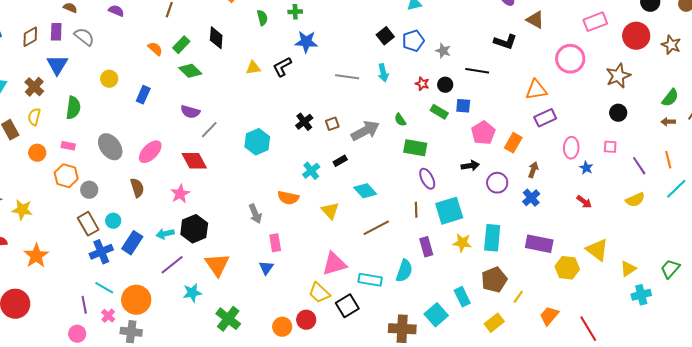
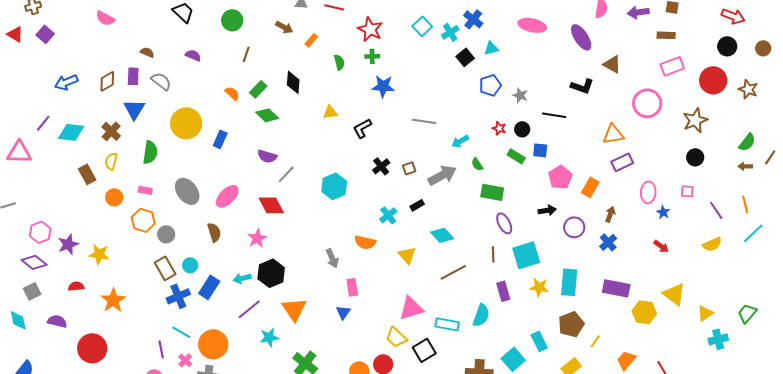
black square: (385, 36) -> (465, 57), moved
black L-shape: (282, 67) -> (362, 128), moved
cyan arrow: (383, 73) -> (460, 141), moved, turned 72
yellow circle: (109, 79) -> (186, 123), size x1.8

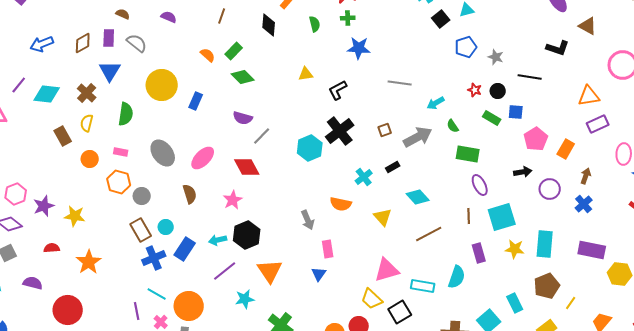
black diamond: (293, 82) -> (269, 25), moved
black cross: (381, 166) -> (340, 131), moved, size x1.6

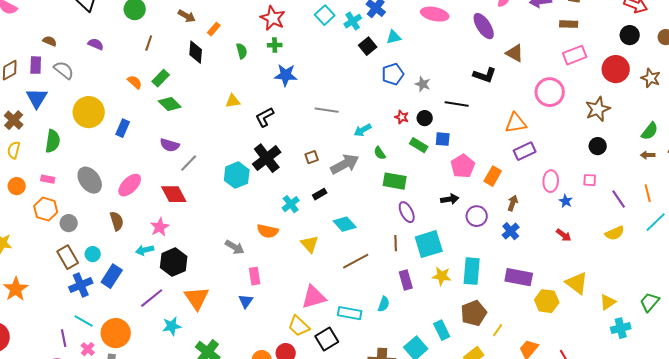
gray arrow: (308, 220) -> (235, 247), turned -36
cyan arrow: (218, 240) -> (145, 250), moved
cyan semicircle: (457, 277) -> (384, 304), size x0.7

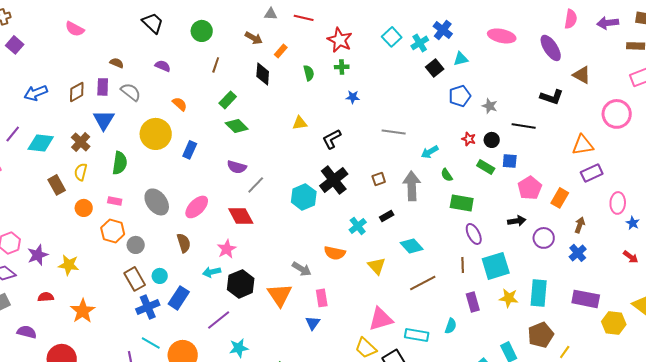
blue star: (286, 75) -> (353, 97), size x0.6
orange semicircle: (135, 82) -> (180, 104), moved
gray arrow: (345, 164) -> (412, 186), turned -64
orange triangle: (197, 298) -> (280, 295), moved

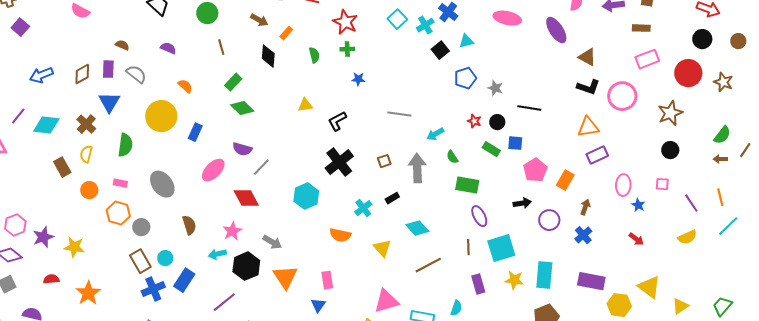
brown line: (216, 65) -> (221, 47), turned -35
black L-shape: (552, 97) -> (588, 87), moved
cyan hexagon: (304, 197) -> (306, 196), moved
pink ellipse: (197, 207) -> (213, 170), moved
gray arrow: (302, 269) -> (272, 242), moved

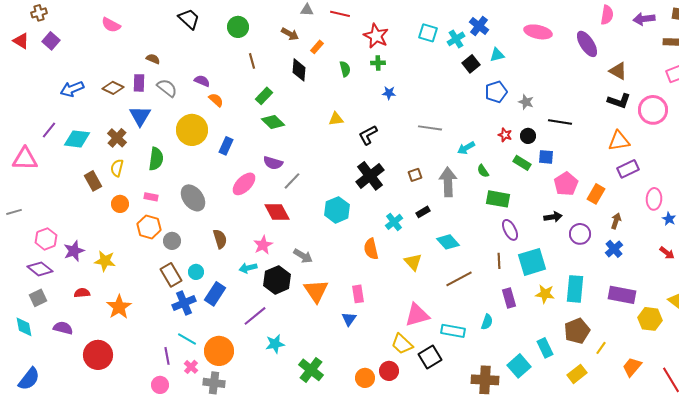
cyan square: (397, 19) -> (428, 33), turned -30
purple semicircle: (168, 48) -> (202, 81), moved
brown diamond: (82, 74) -> (113, 88), turned 55
orange semicircle: (340, 235) -> (371, 249), turned 65

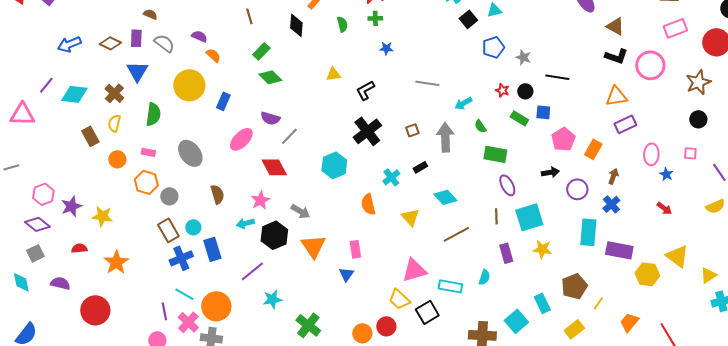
cyan rectangle: (575, 289) -> (588, 232), moved
blue rectangle: (215, 294) -> (212, 249), turned -50
pink cross: (191, 367) -> (188, 322), size x1.5

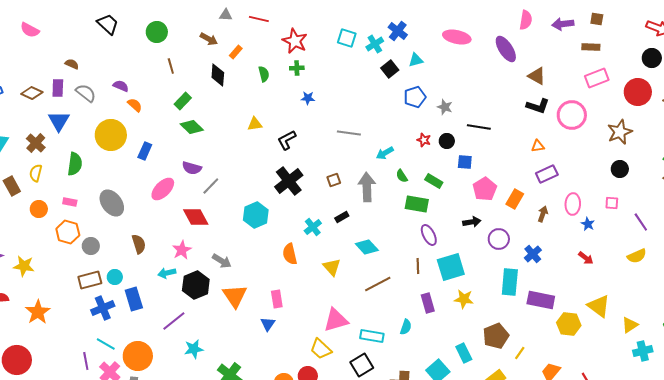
orange triangle: (616, 96) -> (538, 146), size x0.6
green rectangle: (519, 118) -> (434, 181), moved
brown arrow: (613, 176) -> (543, 214), moved
brown rectangle: (168, 230) -> (90, 280), turned -75
black square: (427, 312) -> (362, 365), moved

